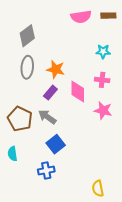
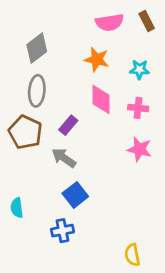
brown rectangle: (108, 16) -> (147, 21), turned 64
orange star: (56, 69) -> (97, 59), moved
pink diamond: (78, 92) -> (101, 99), moved
brown pentagon: (20, 119) -> (25, 132), moved

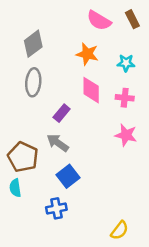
pink semicircle: (110, 22) -> (99, 20), turned 40
brown pentagon: (25, 132) -> (23, 157), moved
yellow semicircle: (132, 255) -> (120, 230), turned -132

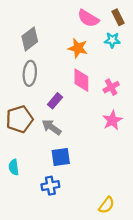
cyan star: (126, 63) -> (112, 40), moved
pink cross: (125, 98) -> (111, 87), turned -35
pink star: (126, 135) -> (112, 120), turned 30
brown pentagon: (23, 157) -> (19, 119), moved, turned 30
blue square: (68, 176) -> (61, 157), turned 30

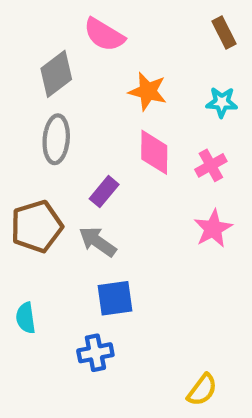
pink semicircle: (88, 18) -> (104, 35), moved
cyan star: (112, 40) -> (222, 102), moved

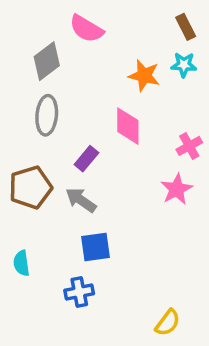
orange star: (148, 91) -> (144, 76), moved
cyan star: (222, 102) -> (184, 65), moved
pink cross: (211, 165) -> (189, 146), moved

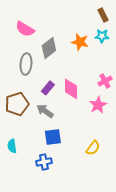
pink semicircle: (86, 29) -> (25, 29), moved
gray diamond: (47, 61) -> (49, 48), moved
pink diamond: (128, 126) -> (71, 89), moved
yellow semicircle: (168, 323) -> (93, 148), moved

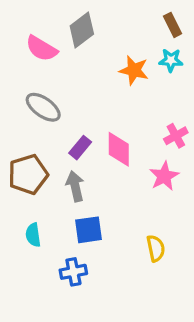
gray diamond: (49, 48) -> (82, 30), moved
gray ellipse: (26, 64) -> (43, 107), turned -60
gray arrow: (45, 111) -> (75, 186), turned 42
cyan semicircle: (12, 146) -> (33, 235), moved
yellow semicircle: (93, 148) -> (156, 248), turned -49

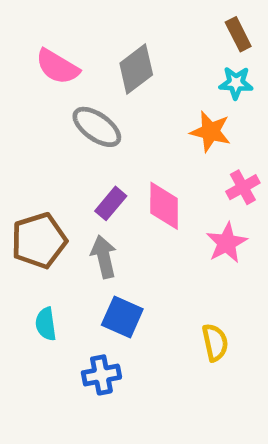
gray diamond: (82, 30) -> (136, 69), moved
orange star: (134, 70) -> (210, 132), moved
gray ellipse: (43, 107) -> (97, 127), moved
blue square: (89, 230) -> (122, 317), turned 32

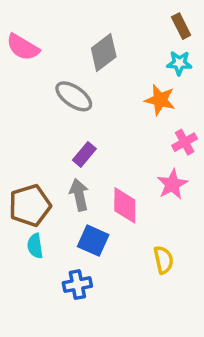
pink semicircle: (57, 67) -> (23, 47), moved
pink diamond: (164, 206) -> (125, 205), moved
brown pentagon: (39, 241) -> (30, 205), moved

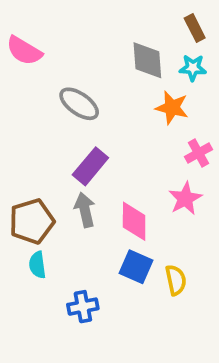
gray diamond: (104, 52) -> (147, 60), moved, turned -57
purple rectangle: (84, 154) -> (90, 166), size x1.4
blue square: (93, 241) -> (136, 267), moved

